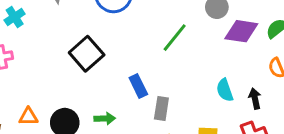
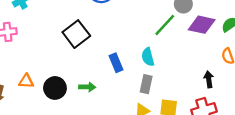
green line: (175, 38) -> (165, 25), moved
cyan semicircle: (225, 90) -> (148, 57), moved
gray rectangle: (161, 108) -> (146, 84), moved

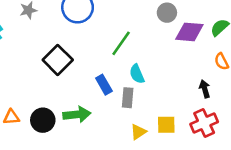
green line: (165, 25) -> (121, 43), moved
gray rectangle: (146, 84) -> (128, 98), moved
green arrow: (87, 87) -> (77, 114), size x1.5

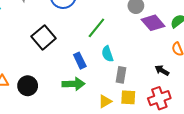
purple diamond: (189, 32) -> (153, 23), turned 40
black arrow: (205, 89) -> (162, 70), turned -48
gray rectangle: (128, 98) -> (121, 75), moved
green arrow: (77, 114) -> (73, 84), moved

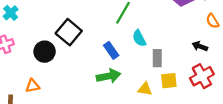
black circle: (28, 86) -> (45, 52), moved
yellow triangle: (105, 101) -> (145, 89), turned 48

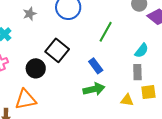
cyan semicircle: (139, 38) -> (142, 51), moved, turned -112
orange triangle: (32, 86) -> (26, 99), size x1.6

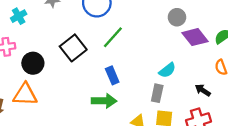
green line: (106, 32) -> (113, 37), moved
black circle: (36, 68) -> (33, 63), moved

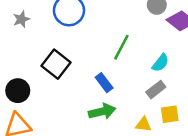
green line: (113, 37) -> (121, 47), moved
gray rectangle: (157, 93) -> (156, 90), turned 54

